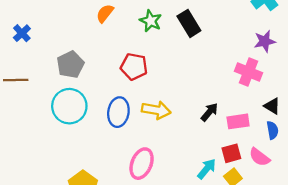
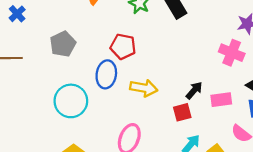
cyan circle: (69, 106) -> (71, 101), moved
blue ellipse: (118, 112) -> (106, 74), moved
red square: (231, 153) -> (182, 112), moved

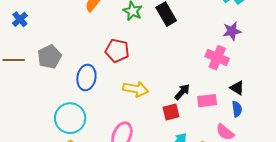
gray pentagon: (63, 44) -> (49, 57), moved
blue ellipse: (106, 74) -> (86, 77), moved
cyan circle: (71, 101) -> (70, 118), moved

